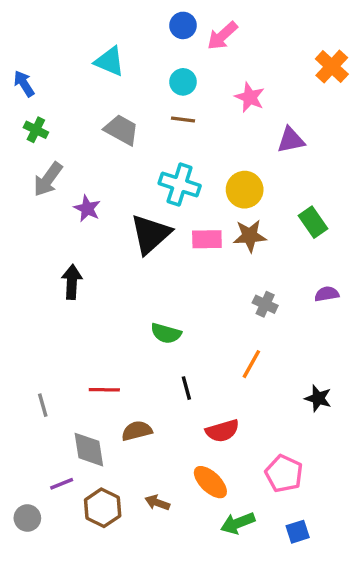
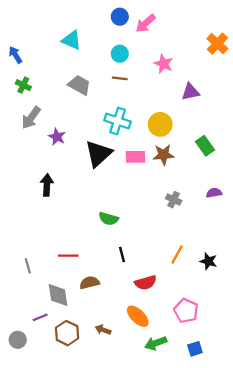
orange line: (251, 364) -> (177, 255), moved

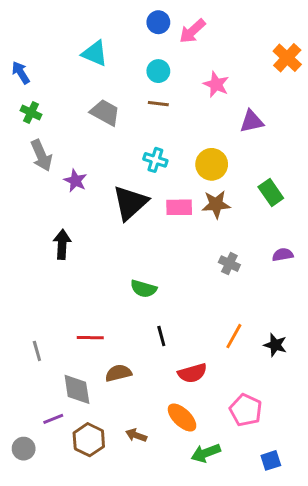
gray arrow: (31, 118) -> (41, 155), turned -60
cyan cross: (118, 121) -> (155, 160), size x0.7
blue square: (195, 349) -> (271, 460), moved

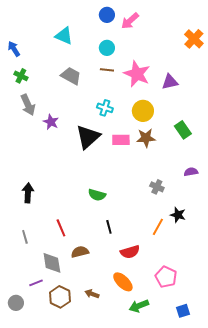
pink star: (216, 84) -> (137, 74), moved, size x1.5
black arrow: (62, 244) -> (28, 193), moved
gray cross: (229, 264) -> (157, 187), moved
red line: (90, 338) -> (61, 228), turned 66
black star: (275, 345) -> (178, 215), moved

